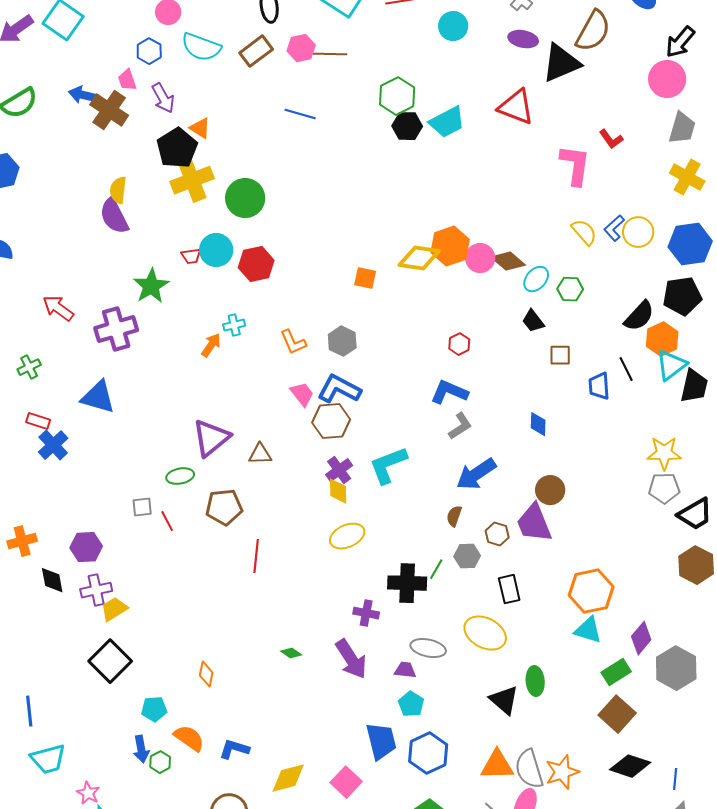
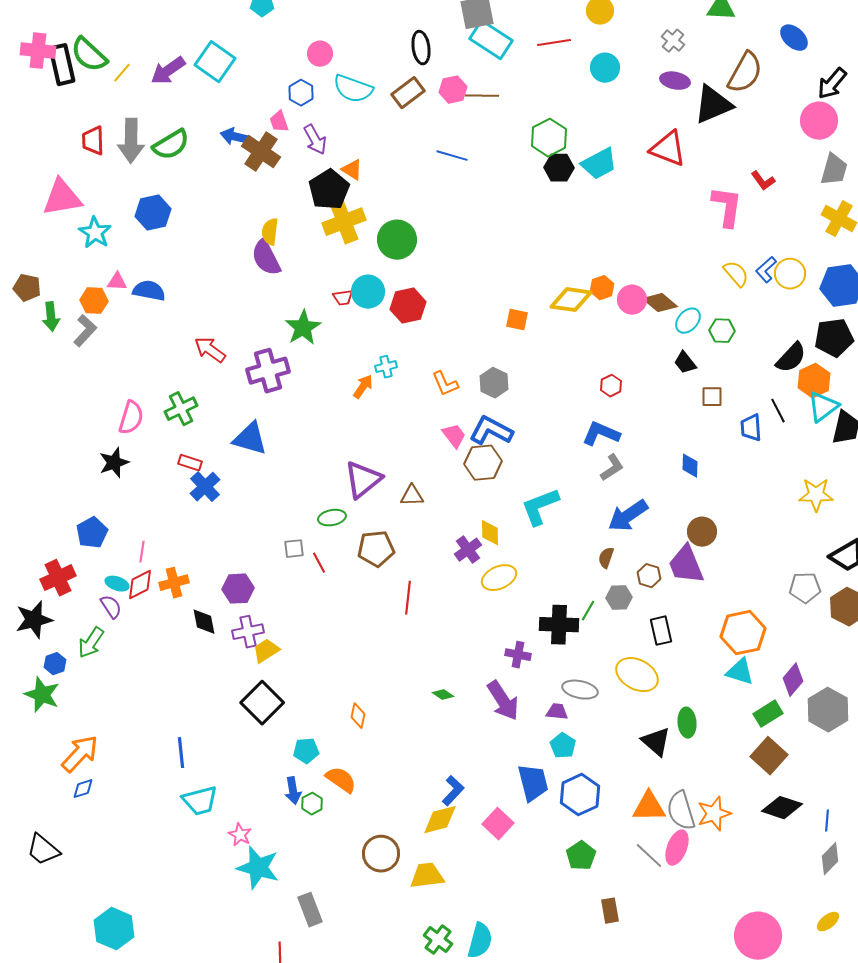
orange hexagon: (450, 246) -> (602, 288), size x0.6
green cross: (29, 367) -> (181, 409), size x1.4
purple cross: (339, 470) -> (468, 550), moved
gray pentagon: (664, 488) -> (805, 588), moved
blue L-shape: (234, 749) -> (453, 791), moved, turned 116

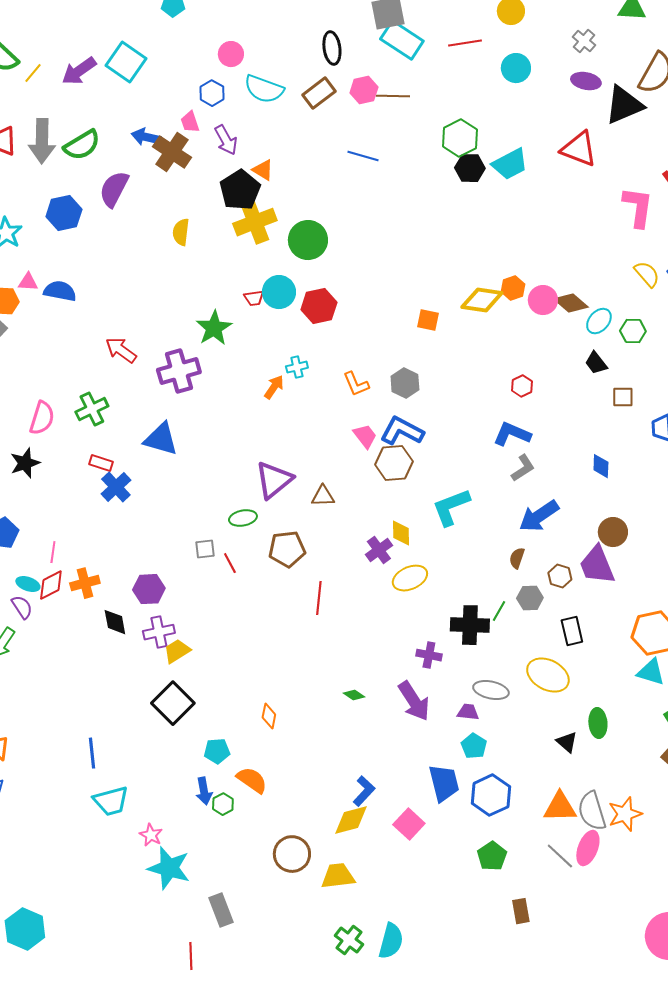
purple semicircle: (266, 258) -> (114, 189), moved, turned 54
black triangle: (656, 742) -> (567, 742), size x0.7

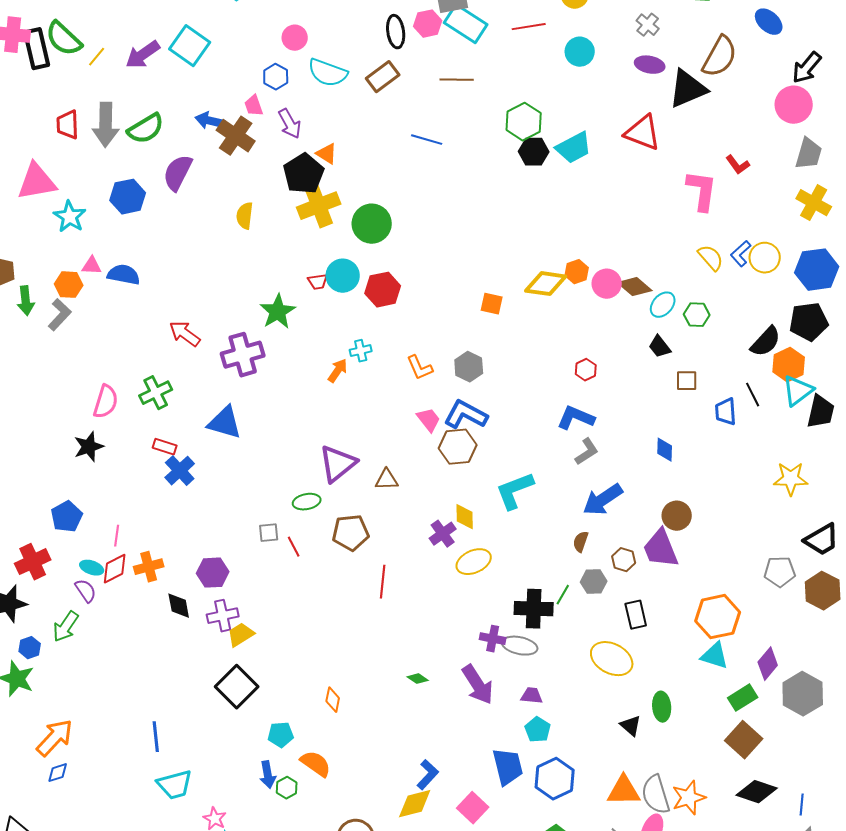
pink hexagon: (364, 90) -> (428, 24), moved
gray ellipse: (491, 690) -> (520, 646), moved

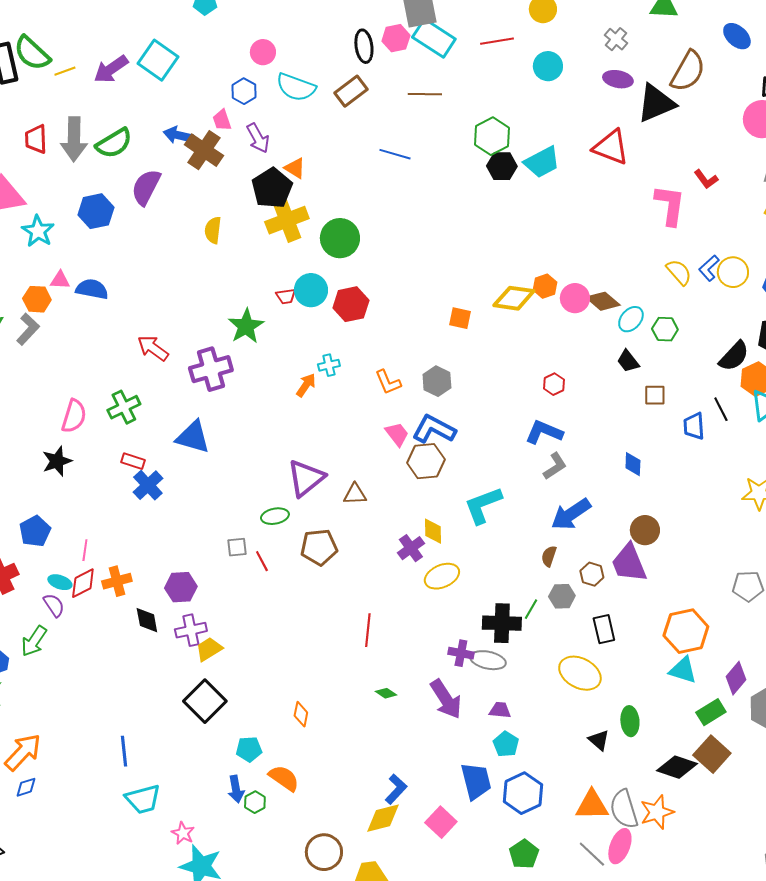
yellow line: (97, 57) -> (65, 71), turned 30
red line: (383, 582) -> (368, 630), moved
black diamond: (757, 792) -> (677, 767), moved

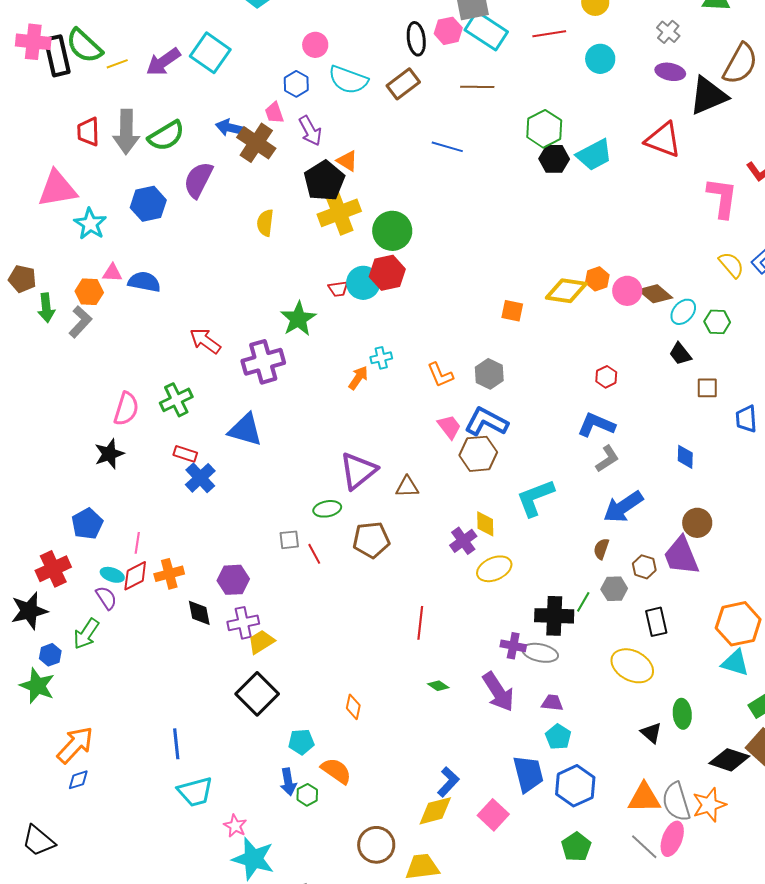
red hexagon: (351, 304) -> (387, 273), moved

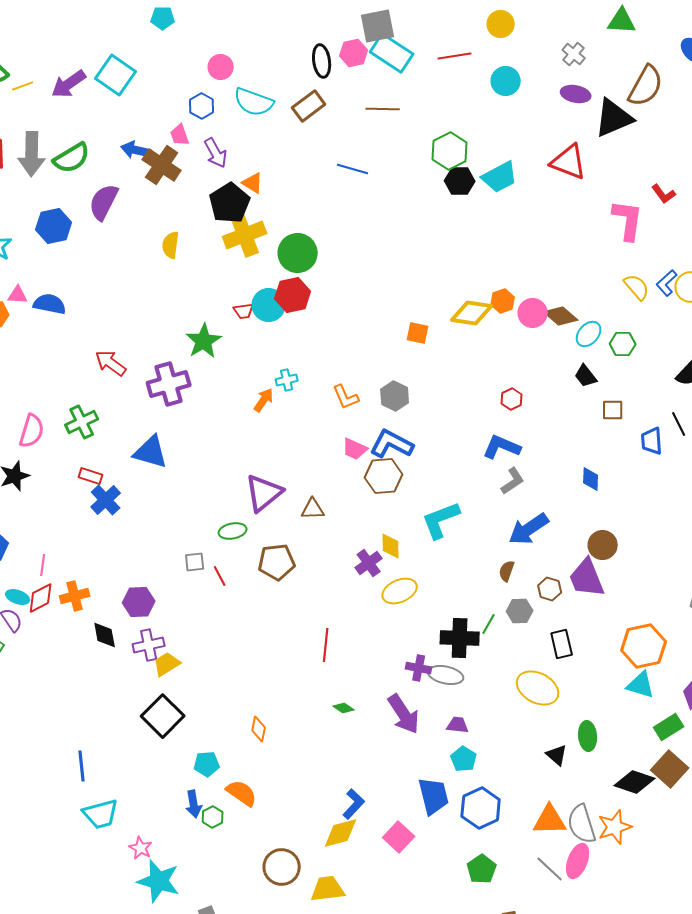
pink trapezoid: (449, 427) -> (355, 449), turned 152

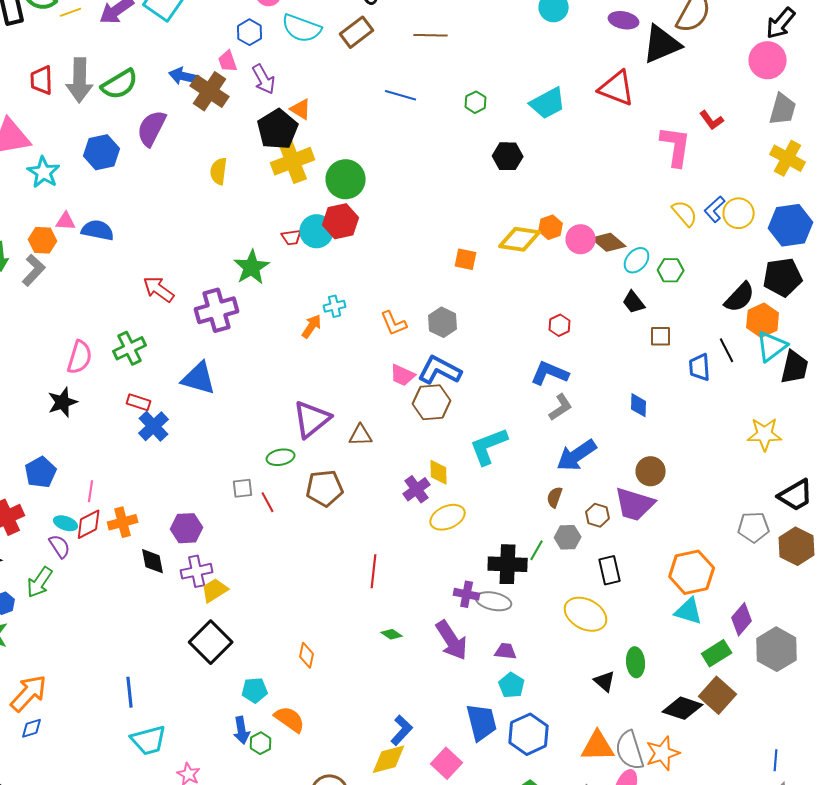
green hexagon: (450, 151) -> (476, 102), moved, size x0.6
black hexagon: (460, 181) -> (508, 156), moved
purple trapezoid: (587, 578) -> (635, 504), turned -51

